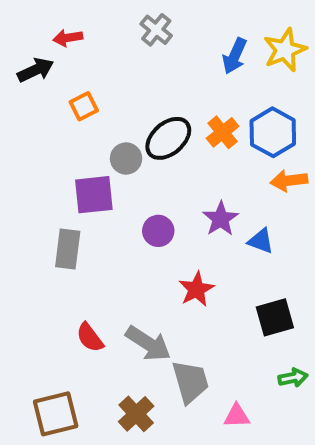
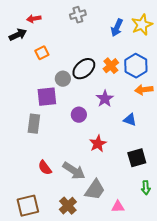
gray cross: (156, 30) -> (78, 15), turned 35
purple star: (221, 219) -> (105, 99), moved
green arrow: (293, 378) -> (146, 188), turned 96
gray trapezoid: (190, 382) -> (95, 190), turned 50

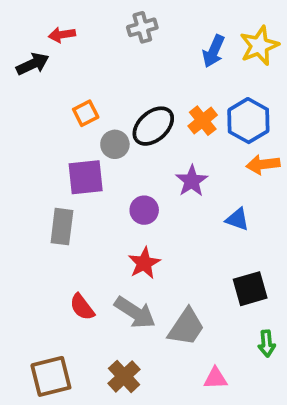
orange square: (42, 53) -> (86, 113), moved
red star: (98, 144) -> (144, 263), moved
gray trapezoid: (95, 190) -> (186, 327), moved

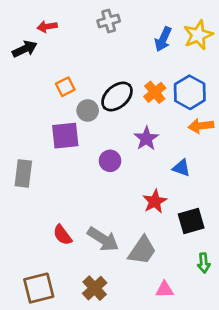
gray rectangle: (62, 227) -> (23, 173), moved
red star: (144, 263) -> (155, 201), moved

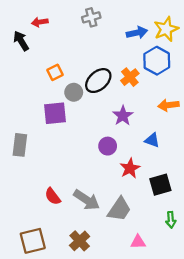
blue arrow: (163, 39) -> (137, 33), turned -126
black arrow: (25, 49) -> (21, 41), turned -96
blue hexagon: (190, 92) -> (157, 61), moved
purple circle: (110, 161) -> (108, 146), moved

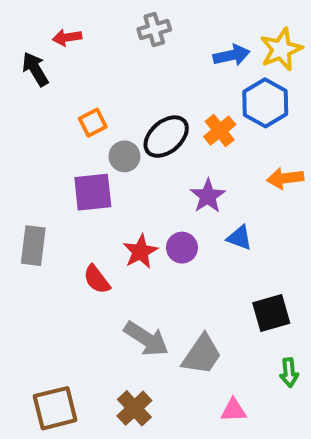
blue triangle: (152, 140) -> (239, 238), moved
red star: (130, 168) -> (140, 252), moved
red semicircle: (53, 196) -> (97, 279), moved

